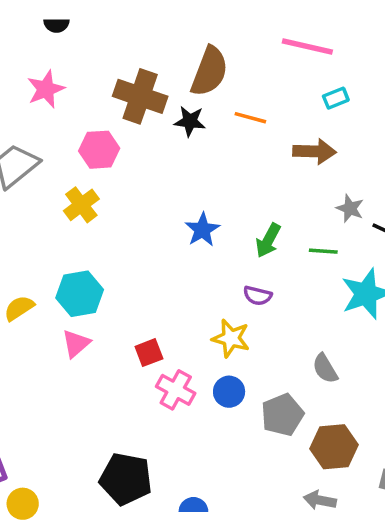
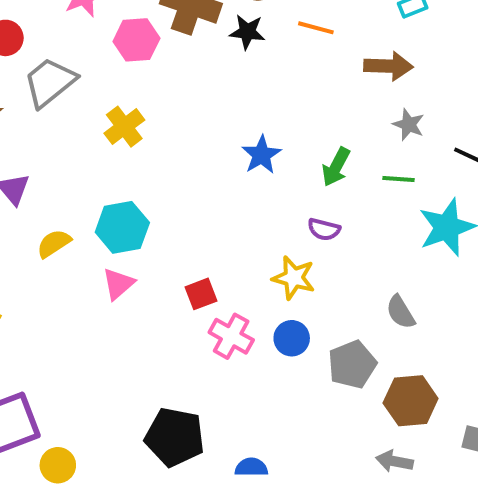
pink hexagon: (99, 150) -> (136, 40), moved
gray star: (350, 208) -> (409, 125), moved

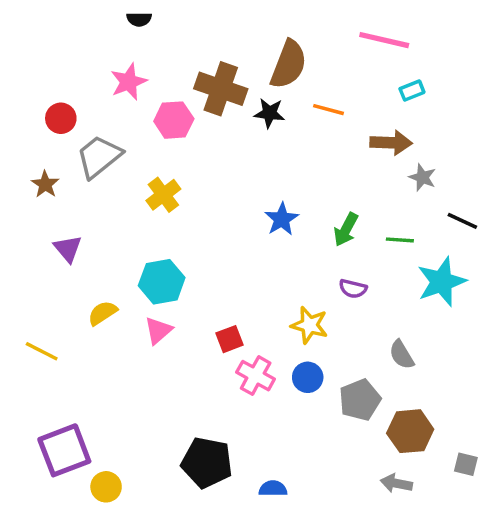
gray star: (409, 125) -> (422, 177), moved
purple semicircle: (324, 229) -> (353, 289), moved
yellow semicircle: (54, 243) -> (103, 313), moved

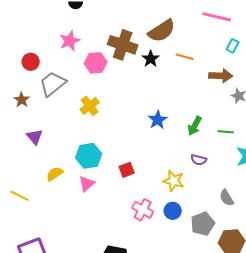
brown semicircle: (289, 64) -> (162, 31), turned 36
cyan rectangle: (412, 90) -> (233, 46), turned -40
black star: (269, 113) -> (151, 59), turned 30
red square: (229, 339) -> (127, 170), moved

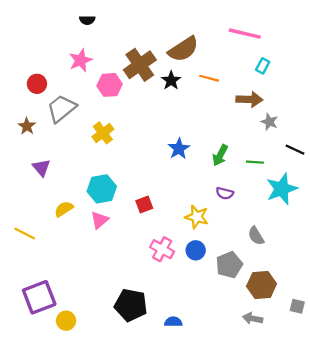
brown cross: (123, 45) -> (140, 65), turned 36

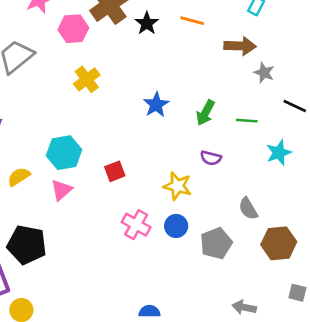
yellow cross: (103, 133) -> (87, 79), moved
cyan star: (282, 189) -> (279, 153), size x0.7
brown hexagon: (262, 285) -> (279, 243), moved
black pentagon: (131, 305) -> (27, 245), moved

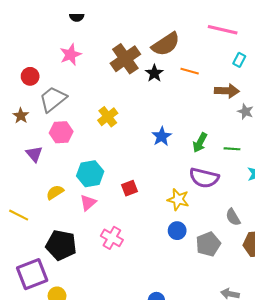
pink hexagon: (73, 29) -> (61, 132), moved
purple semicircle: (211, 158) -> (204, 178), size x1.8
pink cross: (136, 225) -> (112, 238), moved

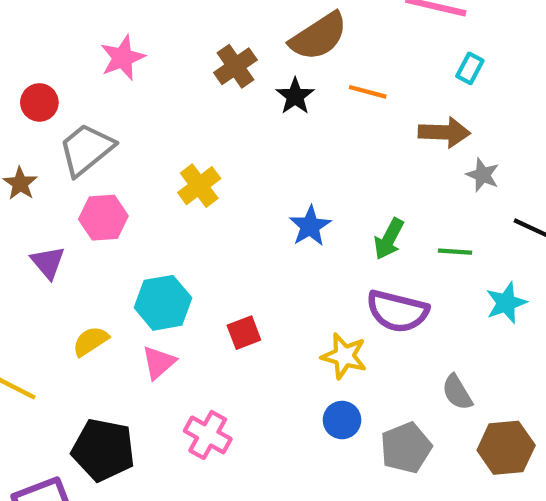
brown cross: (125, 59) -> (235, 66), size x0.7

